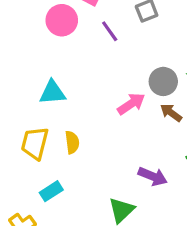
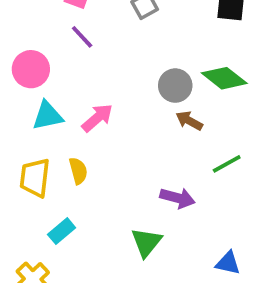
pink circle: (62, 20) -> (31, 69), moved
purple line: (110, 31) -> (82, 37), moved
pink arrow: (131, 104) -> (97, 118), moved

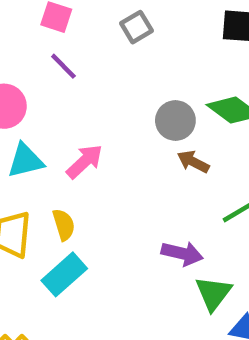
cyan rectangle: (62, 231) -> (64, 274), moved, size x1.4
green triangle: (146, 242) -> (213, 293), moved

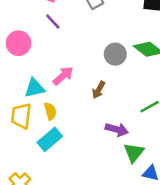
cyan triangle: (25, 161) -> (35, 88), moved
brown arrow: (193, 162) -> (99, 90), moved, turned -90

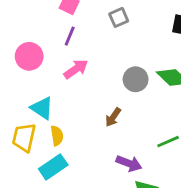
purple line: (53, 22) -> (70, 36), turned 60
pink arrow: (63, 76) -> (76, 69), moved
cyan triangle: (35, 88) -> (42, 108), turned 40

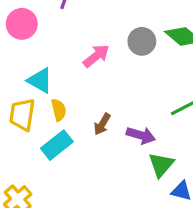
pink arrow: (76, 69) -> (96, 56), moved
brown arrow: (113, 117) -> (102, 124), moved

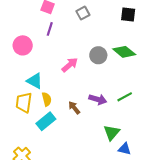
brown arrow: (102, 124) -> (74, 108), turned 112
purple arrow: (141, 135) -> (98, 99), moved

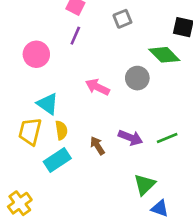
green diamond: (124, 52) -> (164, 55), moved
pink arrow: (70, 65) -> (97, 87), turned -120

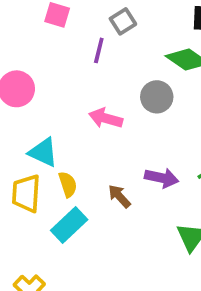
purple line: (75, 36) -> (99, 50), moved

